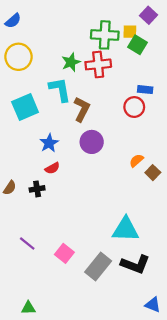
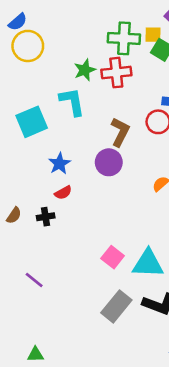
yellow circle: (18, 57) -> (28, 46), moved
brown L-shape: (82, 109) -> (120, 132), moved
pink square: (64, 253) -> (113, 257), moved

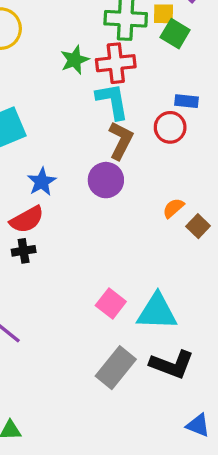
cyan L-shape: (72, 102) -> (112, 101), moved
red semicircle: (63, 193) -> (27, 220), moved, size x1.5

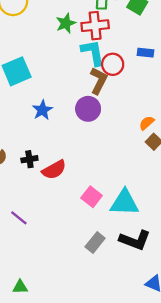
red circle: (170, 127) -> (113, 64), moved
orange semicircle: (173, 208) -> (147, 123), moved
red semicircle: (27, 220) -> (54, 170), moved
gray rectangle: (116, 368) -> (95, 242), size x0.7

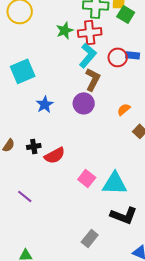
cyan L-shape: (93, 53) -> (88, 55), turned 50
red circle: (113, 64) -> (118, 57), moved
orange semicircle: (147, 123) -> (124, 109), moved
gray rectangle: (95, 242) -> (90, 238), moved

